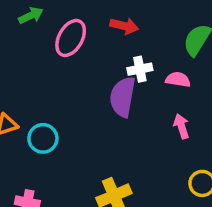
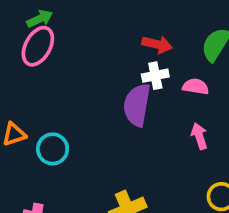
red arrow: (124, 26) -> (157, 44), moved
pink ellipse: (71, 38) -> (38, 46), moved

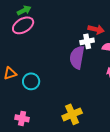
red arrow: (157, 44) -> (96, 29), moved
pink ellipse: (38, 46) -> (23, 25), turned 30

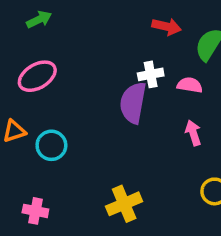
pink ellipse: (23, 25) -> (37, 76), moved
red arrow: (96, 29) -> (167, 27), moved

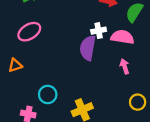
pink semicircle: (190, 85) -> (122, 37), size x1.5
cyan circle: (51, 145) -> (48, 94), moved

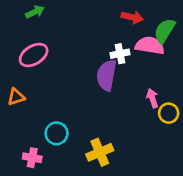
pink semicircle: (122, 37) -> (150, 46), moved
yellow circle: (138, 102) -> (169, 113), moved

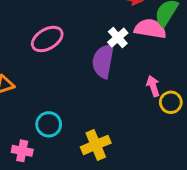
white cross: (120, 54) -> (118, 38), turned -30
pink ellipse: (34, 55) -> (47, 39), moved

